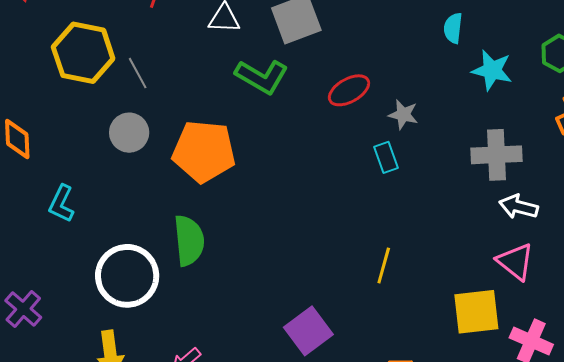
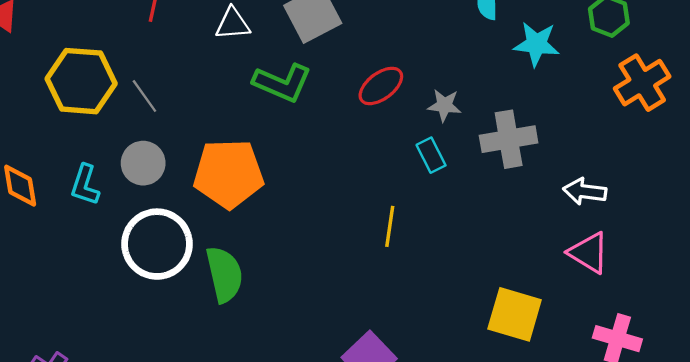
gray cross: (496, 155) -> (509, 139), moved
cyan L-shape: (61, 204) -> (85, 185), moved
yellow line: (384, 265) -> (390, 226), moved
white circle: (127, 276) -> (157, 244), moved
yellow square: (476, 312) -> (515, 314), moved, turned 30

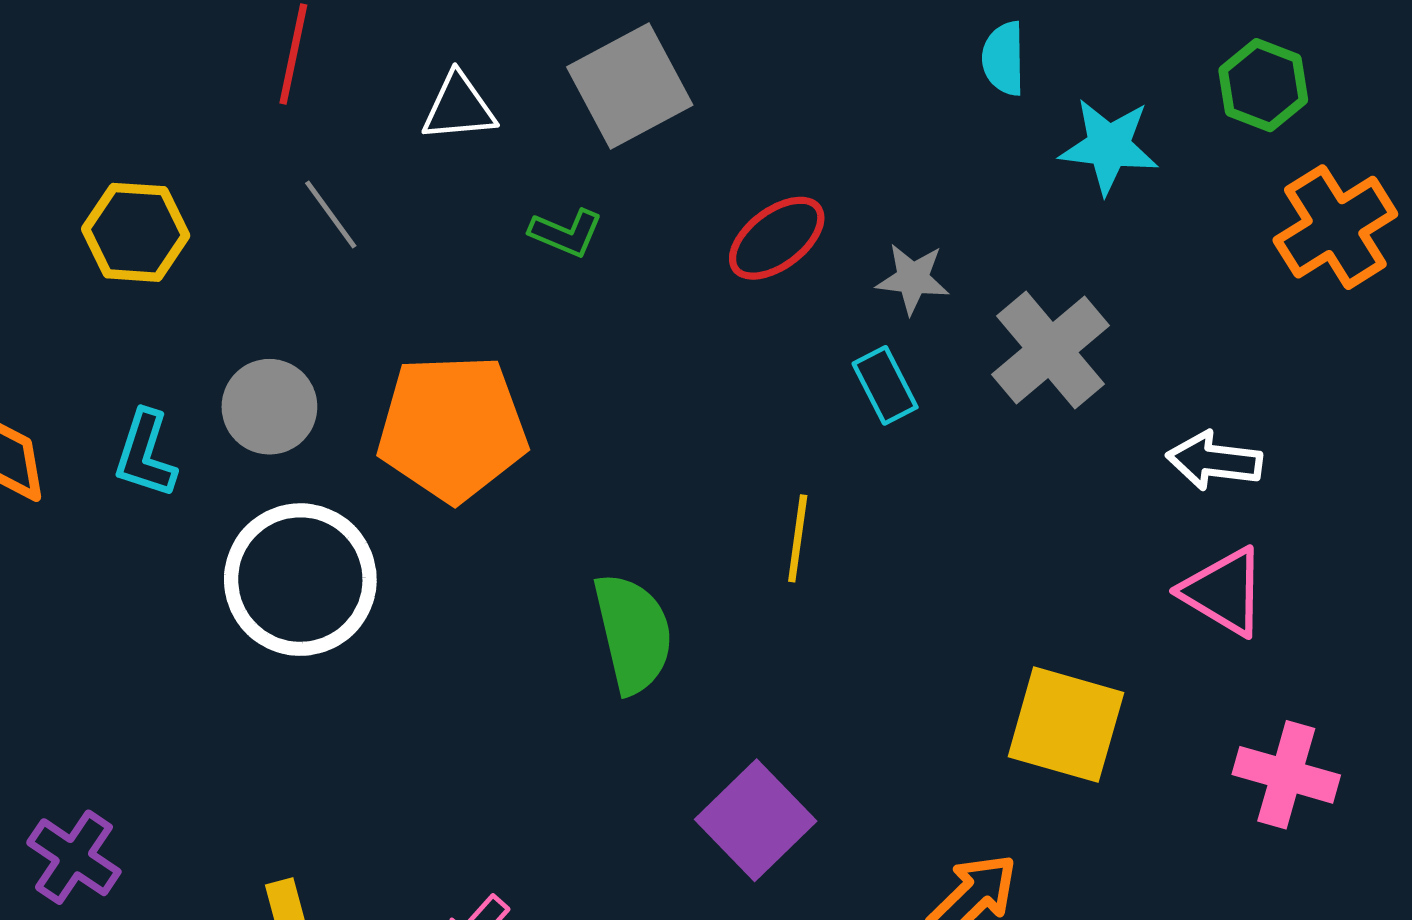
yellow hexagon: (81, 81) -> (136, 232), size x0.7
green L-shape: (282, 83) -> (566, 233), size x0.6
gray line: (144, 96) -> (331, 215), moved
gray cross: (509, 139) -> (1050, 350), turned -30
green semicircle: (224, 274) -> (633, 633), moved

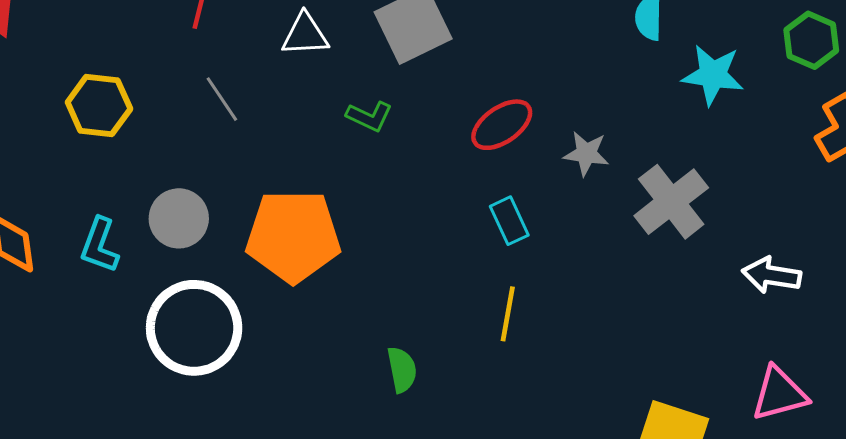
cyan rectangle: (885, 385) -> (509, 221), moved
pink triangle: (1224, 592) -> (779, 394), moved, turned -48
green semicircle: (633, 633) -> (402, 370), size x0.6

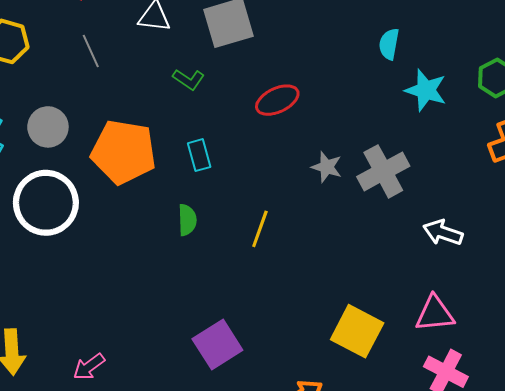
gray star: (586, 153) -> (327, 167), moved
cyan rectangle: (509, 221) -> (199, 155), moved
green semicircle: (402, 370) -> (187, 220), moved

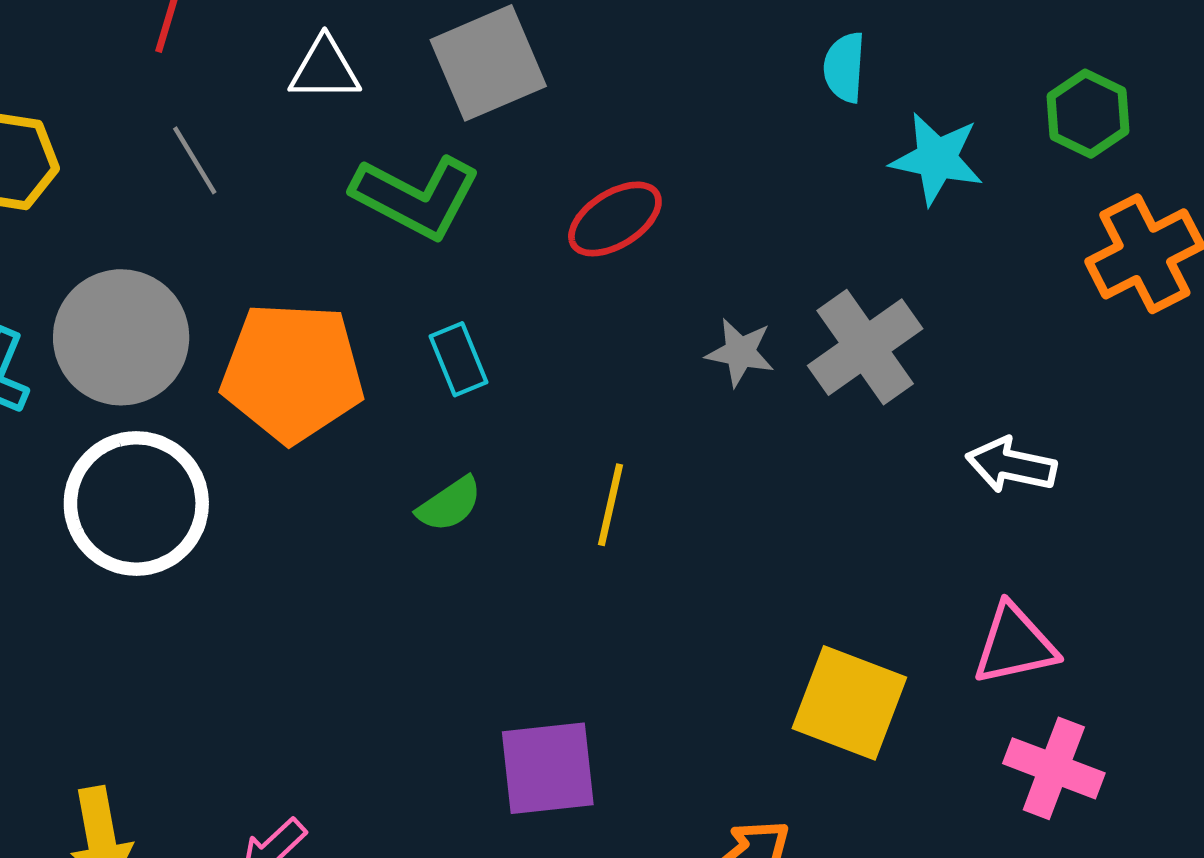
green L-shape: (189, 79) -> (416, 197), size x1.8
gray circle: (48, 127) -> (121, 337), size x1.5
green semicircle: (187, 220) -> (449, 504), turned 64
purple square: (217, 344) -> (548, 768), turned 33

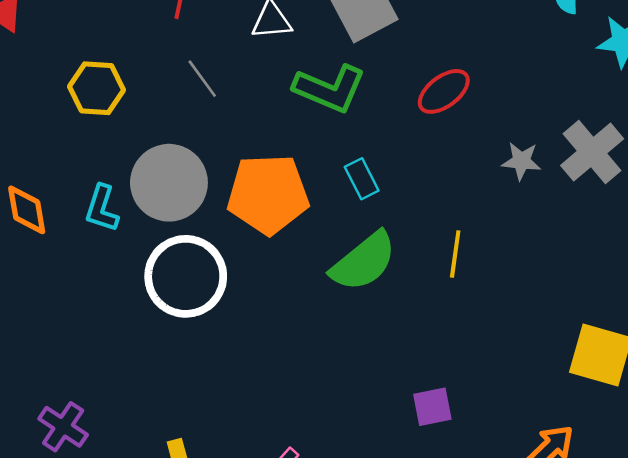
green semicircle: (449, 504) -> (364, 262), size x1.8
purple square: (548, 768) -> (432, 407), size x0.7

